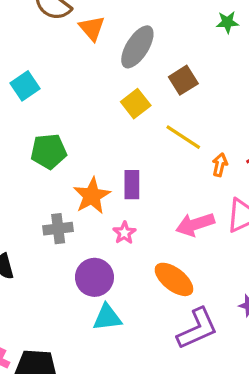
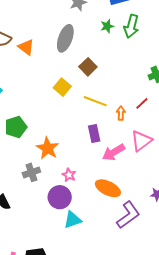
gray ellipse: (137, 47) -> (65, 38), moved
purple rectangle: (132, 185) -> (94, 134), moved
pink star: (124, 233) -> (69, 175), moved

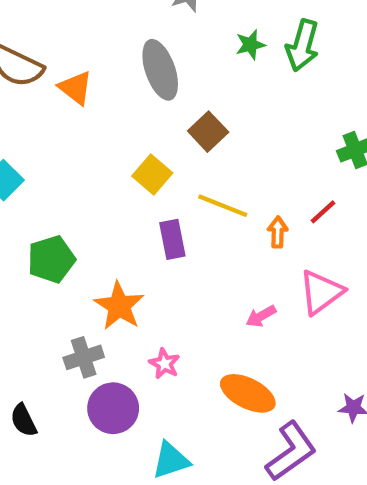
gray ellipse: (65, 38) -> (160, 70), turned -40
purple rectangle: (94, 134) -> (172, 239), moved
pink arrow: (114, 152) -> (261, 316), size x0.6
purple circle: (60, 197) -> (113, 408), moved

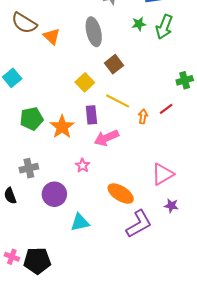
pink triangle: (321, 292) -> (163, 174), moved
orange star: (119, 306) -> (62, 127), moved
pink arrow: (261, 316) -> (106, 138), moved, size x1.6
gray cross: (84, 357) -> (29, 168), moved
pink star: (164, 364) -> (82, 166), moved

